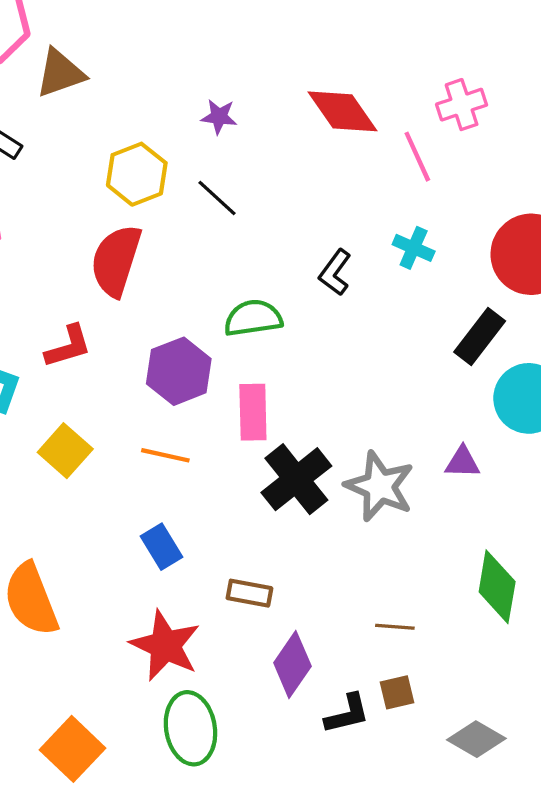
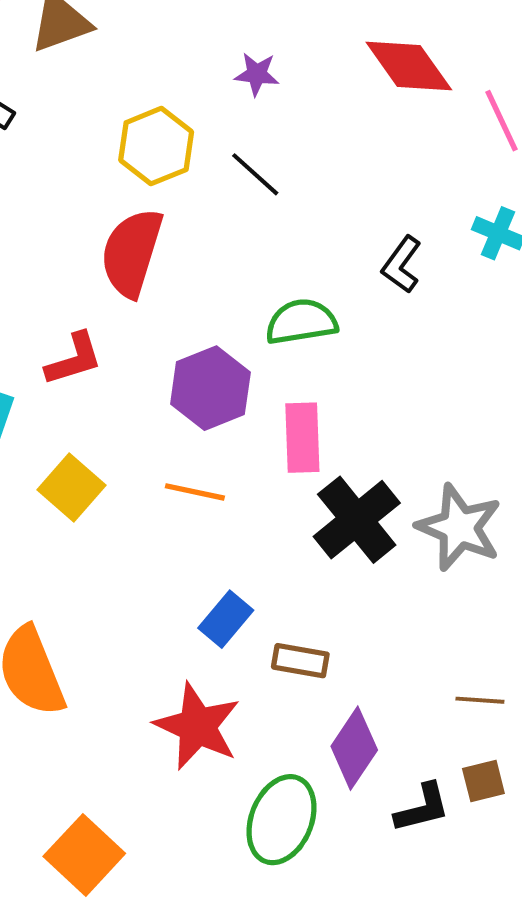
blue rectangle: (162, 547) -> (226, 619), moved, turned 72
green ellipse: (190, 728) -> (281, 820), moved, turned 32

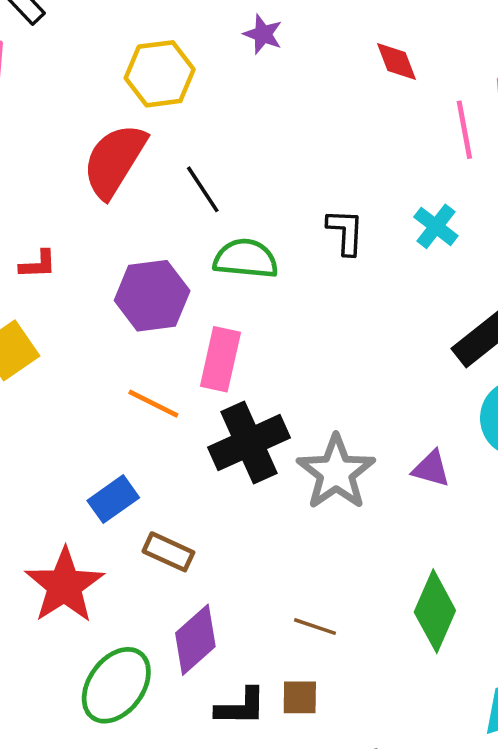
red diamond: (409, 66) -> (396, 62), size x0.6
black line: (255, 174) -> (203, 189), moved
black L-shape: (402, 265) -> (345, 232), turned 132
red L-shape: (74, 359) -> (38, 264), moved, size x0.7
orange line: (195, 492) -> (153, 404), moved

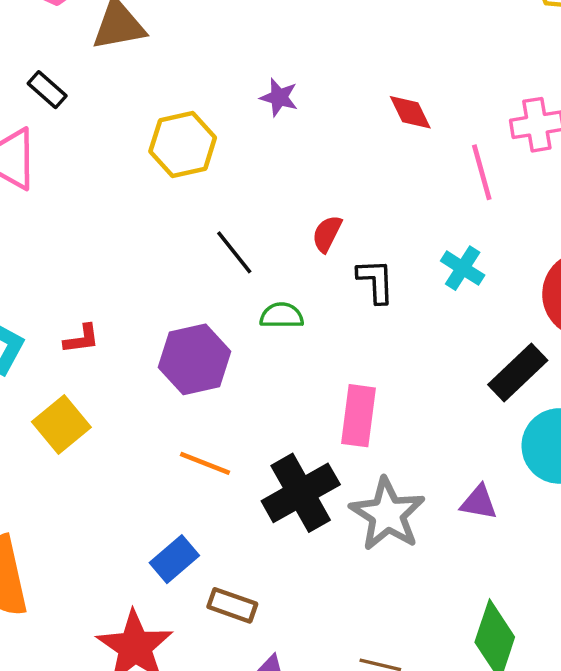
red semicircle: (114, 161) -> (327, 234), moved, size x0.5
green semicircle: (246, 259) -> (282, 316), size x0.7
pink rectangle: (220, 359) -> (358, 416), moved

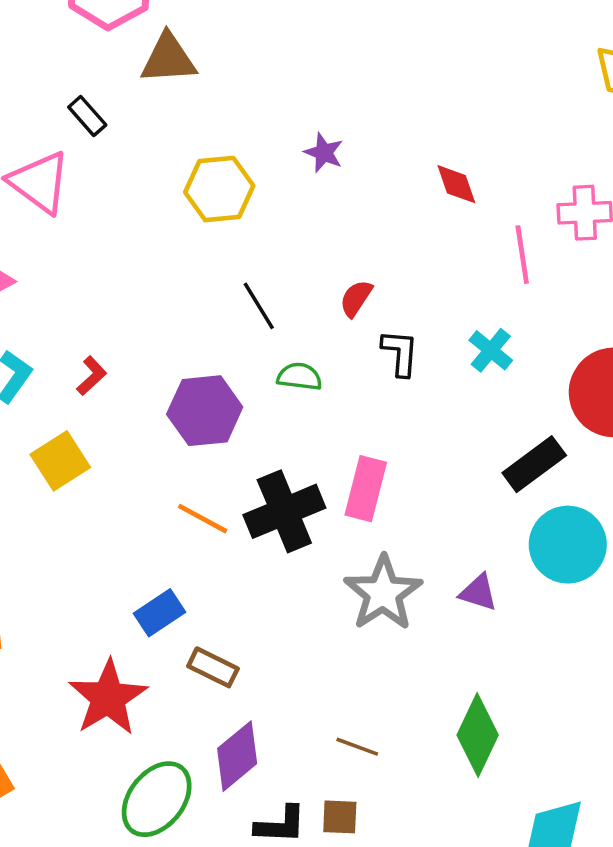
red L-shape: (82, 339) -> (92, 376), turned -42
black cross: (301, 493) -> (284, 511), moved

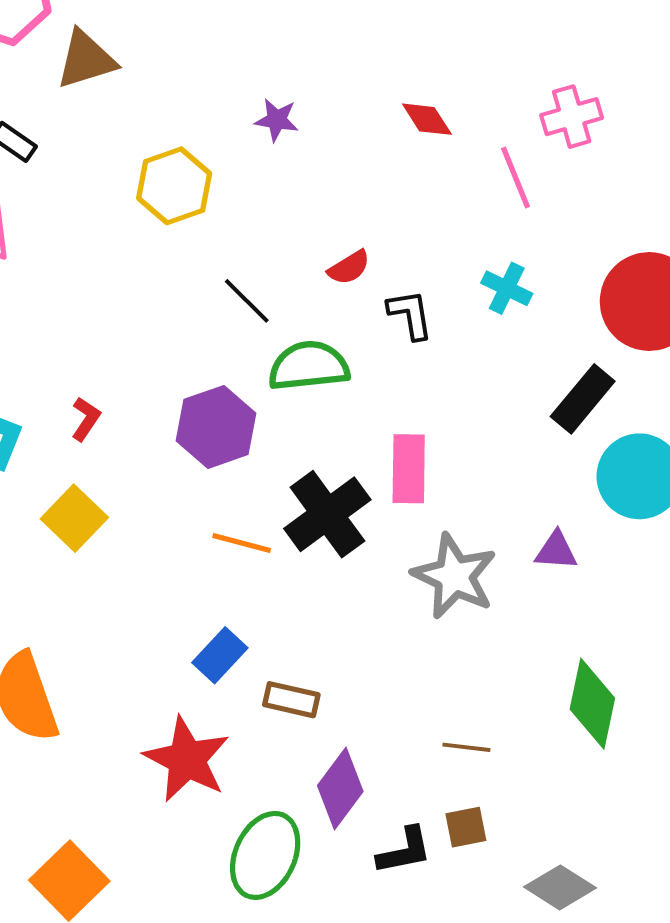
red semicircle: (356, 298) -> (349, 267), turned -141
green semicircle: (299, 377) -> (309, 366), size x1.6

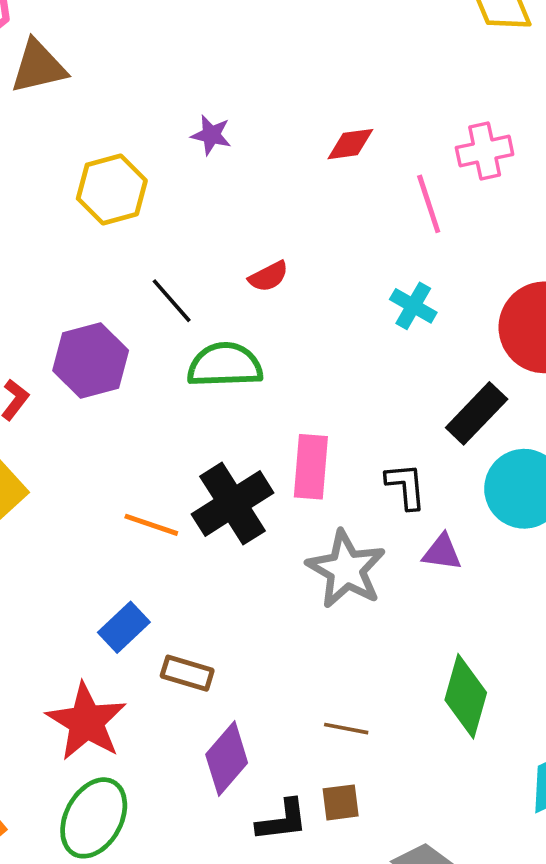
red diamond: (427, 119) -> (350, 144), turned -69
black L-shape: (410, 314) -> (406, 486), moved
purple hexagon: (216, 427) -> (91, 361), moved
green ellipse: (265, 855) -> (94, 818), moved

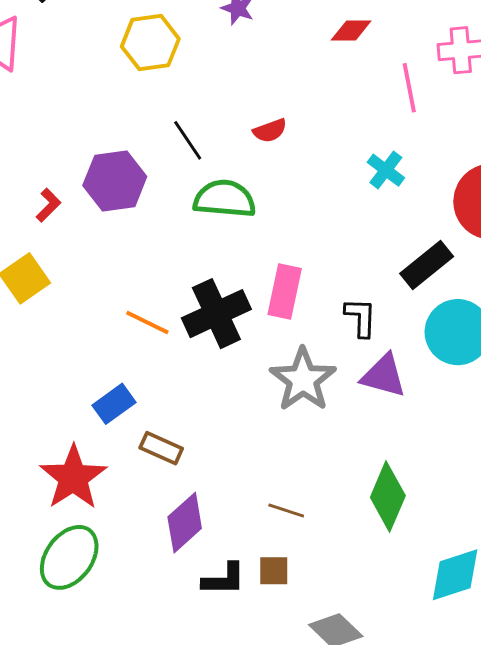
purple triangle: (442, 552) -> (384, 376), size x1.4

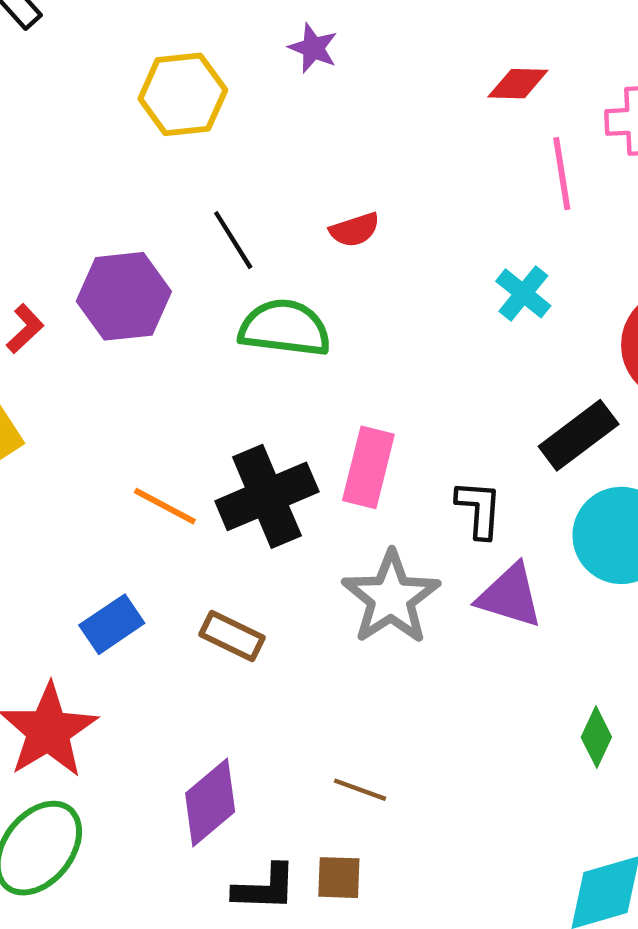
red diamond: (351, 30) -> (518, 84), moved
brown rectangle: (161, 448) -> (232, 636), moved
green diamond: (388, 497) -> (596, 737), moved, size x0.6

